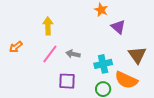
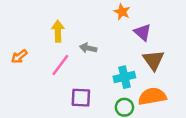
gray arrow: (73, 54) -> (88, 48), moved
brown triangle: (137, 55) -> (153, 60), moved
orange semicircle: (126, 80) -> (152, 96), turned 145

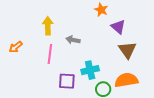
pink line: (60, 65) -> (50, 54), turned -30
cyan cross: (124, 77) -> (90, 70), moved

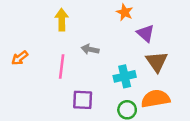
yellow arrow: (48, 26) -> (62, 20), moved
cyan cross: (90, 70) -> (125, 76), moved

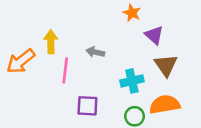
yellow arrow: (62, 20) -> (51, 42), moved
orange arrow: (20, 58) -> (21, 61), size x1.6

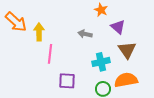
gray arrow: (95, 52) -> (85, 34), moved
orange arrow: (21, 61) -> (16, 22), moved, turned -100

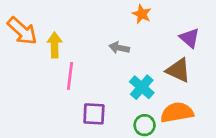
purple triangle: (118, 27) -> (190, 38), moved
brown triangle: (127, 50) -> (178, 70), turned -30
cyan cross: (101, 62) -> (142, 87), turned -36

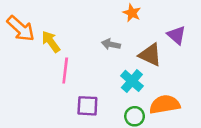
yellow arrow: (55, 45) -> (51, 42), turned -35
brown triangle: (178, 70) -> (150, 55), moved

